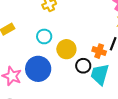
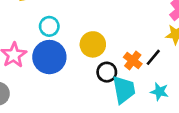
cyan circle: (44, 36) -> (49, 26), moved
cyan trapezoid: (100, 74) -> (124, 90), turned 135

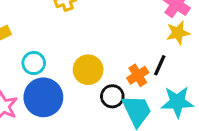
orange cross: (133, 60) -> (138, 75), turned 36
cyan star: (159, 92) -> (177, 102), size x1.5

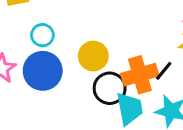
orange cross: (138, 75) -> (140, 75), size x1.6
black circle: (112, 96) -> (110, 88), size x1.4

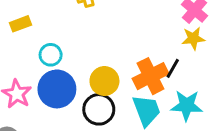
yellow circle: (93, 56) -> (104, 81), moved
black circle: (110, 88) -> (99, 109), moved

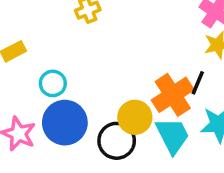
yellow circle: (104, 81) -> (135, 117), moved

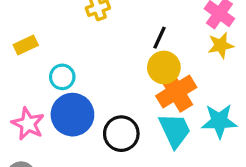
black line: (198, 83) -> (159, 38), moved
yellow circle: (135, 117) -> (164, 67), moved

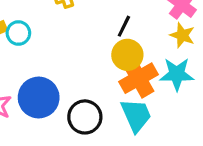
yellow star: (221, 45) -> (182, 35), turned 30
cyan circle: (62, 77) -> (18, 33), moved
cyan star: (219, 121) -> (177, 74), moved

